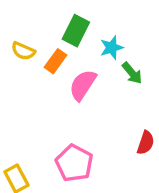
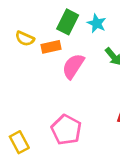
cyan star: (112, 48) -> (97, 23), moved, turned -30
orange rectangle: (56, 61) -> (51, 47), turned 42

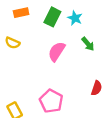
yellow semicircle: (25, 39) -> (12, 43), moved
orange rectangle: (51, 47) -> (21, 13), moved

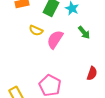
yellow semicircle: (12, 43) -> (36, 30), moved

